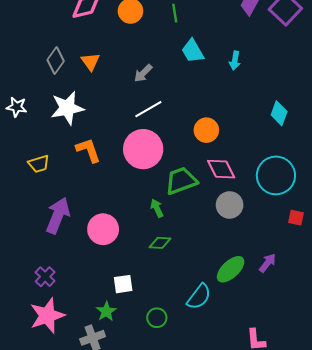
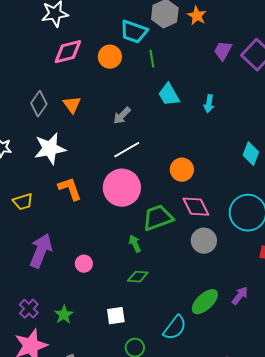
pink circle: (103, 229) -> (84, 264), size x0.6
white square: (123, 284) -> (116, 316), moved
green star: (106, 311) -> (64, 315), moved

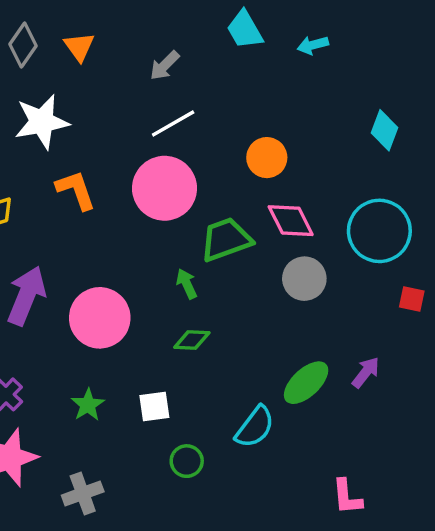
cyan arrow: (209, 104) -> (313, 45), turned 66
pink circle: (84, 264) -> (100, 318), size x2.0
green star: (64, 315) -> (88, 405), moved

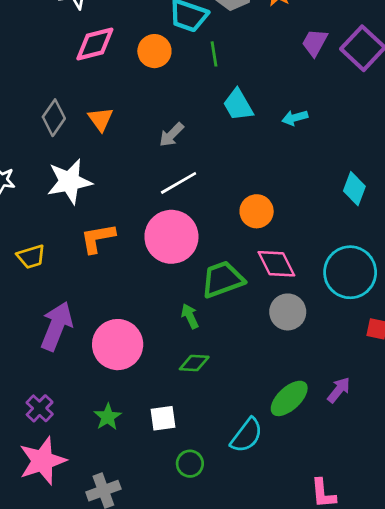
orange L-shape: (76, 190) -> (98, 238), turned -81

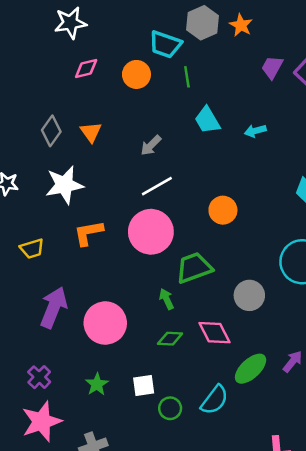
pink diamond: (95, 44) -> (86, 68), size x0.7
pink diamond: (276, 264) -> (215, 333), moved
green circle: (190, 464) -> (170, 408), moved

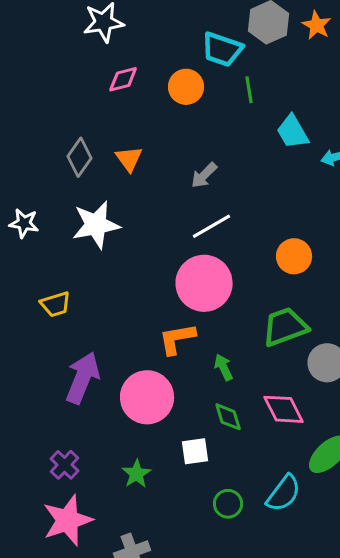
cyan trapezoid: (207, 120) -> (293, 132), moved
orange L-shape: (88, 233) -> (177, 339), moved
green trapezoid: (194, 268) -> (285, 327), moved
green diamond: (170, 339) -> (228, 417), turned 70
white square: (144, 385) -> (195, 451), moved

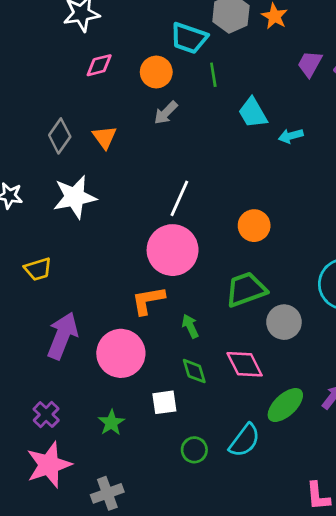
gray arrow: (204, 175) -> (166, 113), moved
white line: (212, 226) -> (179, 198), turned -36

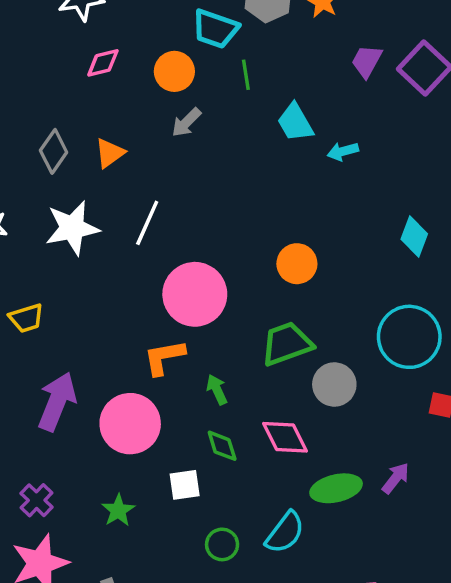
orange triangle: (105, 137) -> (110, 153), turned 30
white line: (179, 198) -> (147, 223), moved
green ellipse: (285, 405) -> (336, 488), turned 30

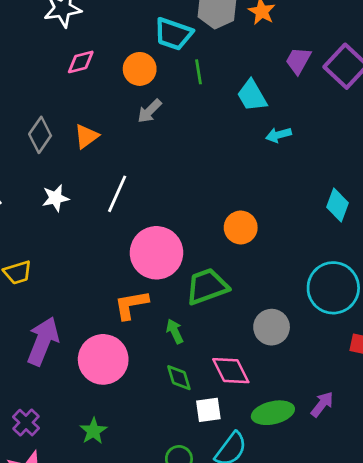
cyan trapezoid: (295, 122) -> (252, 96), moved
white star: (72, 228) -> (55, 198), size x0.6
green trapezoid: (287, 344) -> (207, 286), moved
white square: (185, 485) -> (208, 410), moved

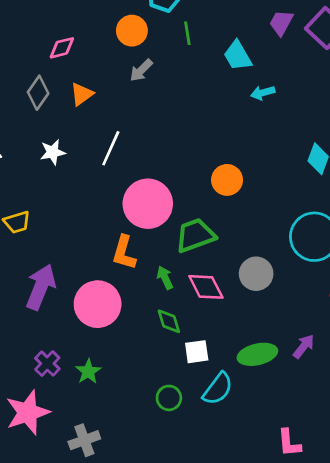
pink diamond: (81, 62) -> (62, 48), moved
orange L-shape: (131, 305) -> (124, 253), turned -64
pink diamond: (231, 371) -> (206, 287), moved
purple cross: (26, 423) -> (47, 364), moved

